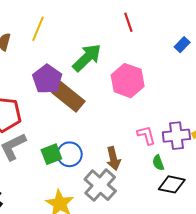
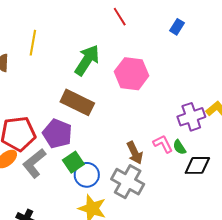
purple pentagon: (47, 79) -> (57, 134), moved
pink L-shape: (146, 135) -> (163, 144), moved
blue circle: (70, 154) -> (87, 175), moved

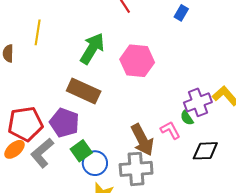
green semicircle: (179, 147) -> (187, 118), moved
brown arrow: (135, 153) -> (142, 140), size x1.4
gray cross: (128, 182) -> (136, 169), turned -32

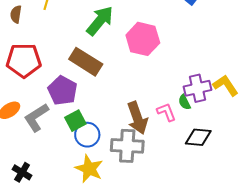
red pentagon: (25, 124) -> (24, 60), moved

